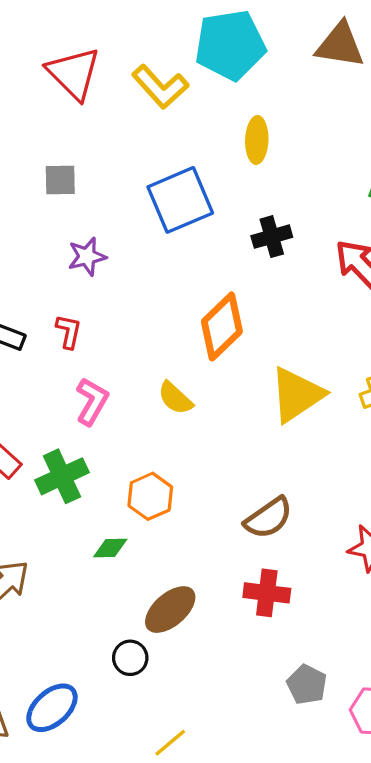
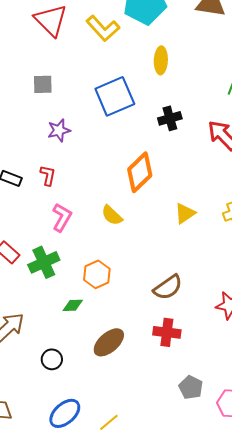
yellow triangle: (297, 395) -> (185, 213), size x0.6
black circle: (130, 658) -> (52, 359), moved
blue ellipse: (52, 708) -> (65, 413), moved

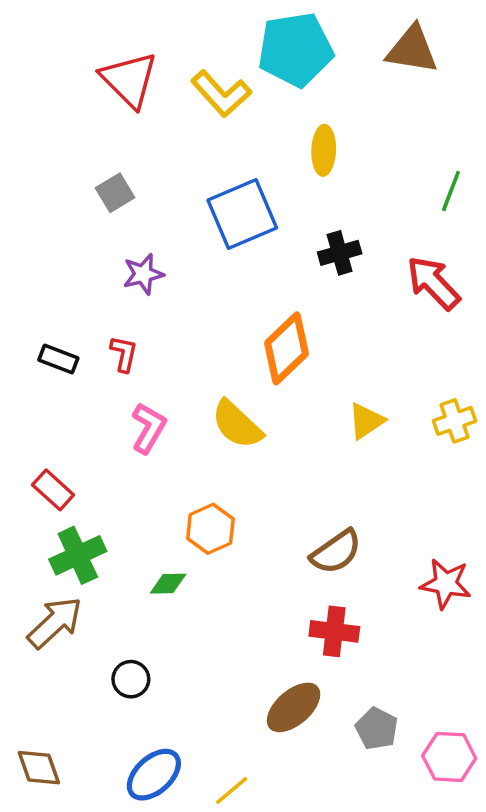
gray square: (43, 84) -> (115, 193), turned -30
yellow semicircle: (112, 215) -> (237, 424), size x1.4
green cross: (44, 262) -> (78, 555), moved
brown ellipse: (109, 342) -> (294, 707), moved

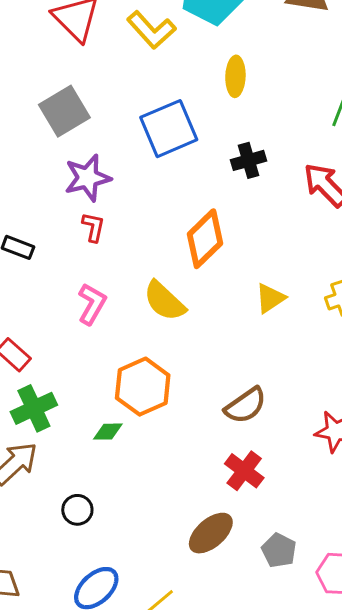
gray square: (115, 193) -> (64, 111), size x1.6
purple star: (143, 274) -> (88, 178), size x1.4
red L-shape: (124, 354) -> (93, 227), moved
orange hexagon: (210, 529) -> (143, 387), size x1.4
red cross: (334, 631) -> (244, 471), turned 30

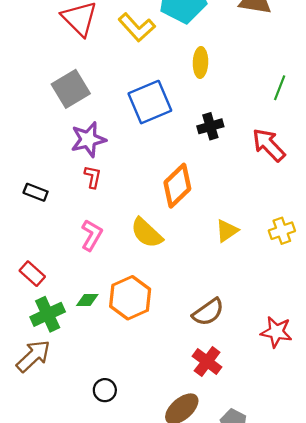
green diamond: (108, 432) -> (87, 300), moved
black circle: (77, 510) -> (105, 390), moved

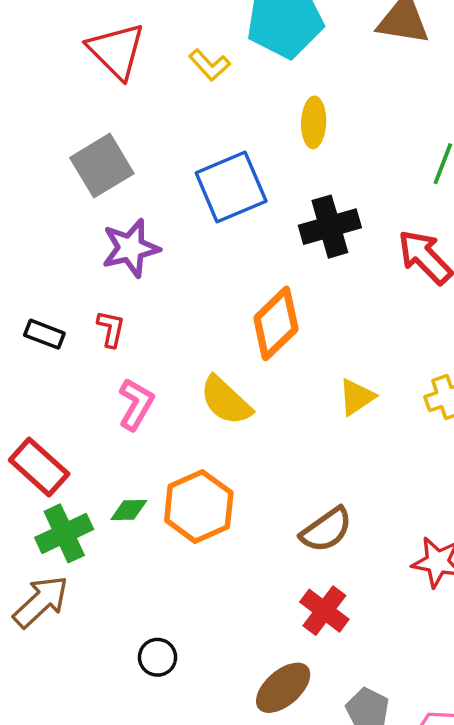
yellow L-shape: (137, 27) -> (210, 65), size x0.7
black cross: (210, 126) -> (330, 227), size x1.4
red L-shape: (93, 177) -> (111, 329), moved
red rectangle: (32, 274) -> (39, 467), size x1.4

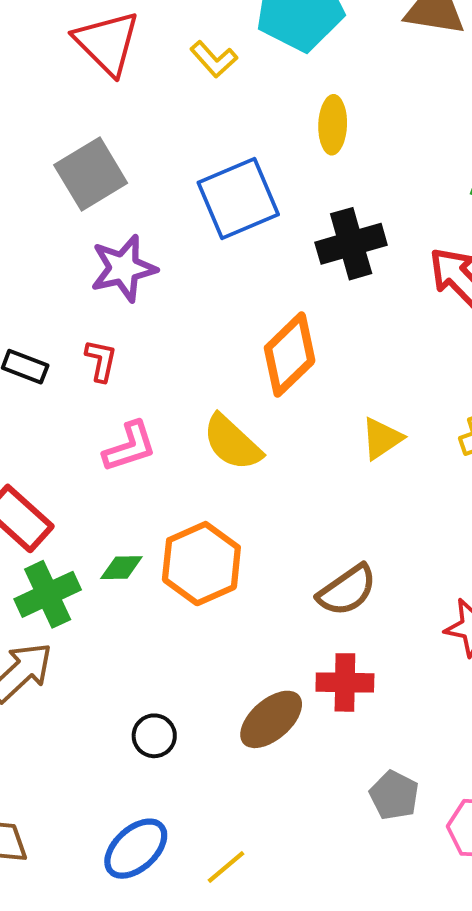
pink L-shape: (136, 404) -> (130, 447), turned 42
red cross: (324, 611) -> (345, 682), turned -36
brown ellipse: (283, 688) -> (271, 719), moved

